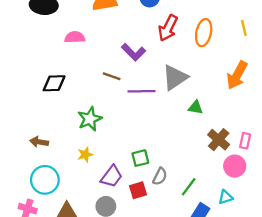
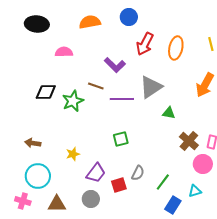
green star: (90, 119) -> (73, 101), moved
green square: (140, 158) -> (121, 139), moved

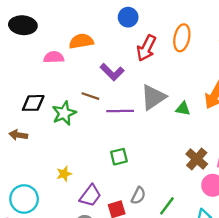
orange semicircle: (90, 22) -> (81, 41), moved
orange ellipse: (176, 48) -> (182, 38), moved
green triangle: (169, 113) -> (183, 109), moved
brown arrow: (33, 143) -> (18, 135), moved

